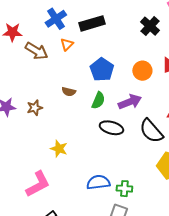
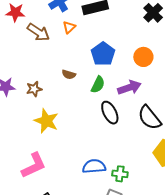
black ellipse: (111, 128) -> (110, 113), turned 45
yellow star: (59, 149) -> (46, 121), moved, size x1.4

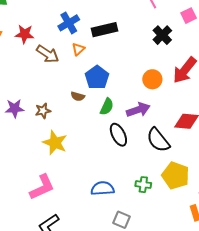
blue pentagon: (103, 54) -> (97, 77), moved
green cross: (120, 174) -> (143, 185), moved

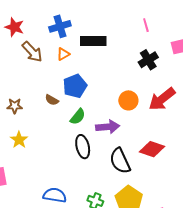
yellow star: (55, 143) -> (19, 140), size x0.7

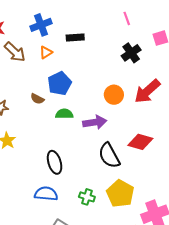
black rectangle: (93, 41) -> (75, 38), size x0.7
green semicircle: (78, 117) -> (64, 114), turned -126
black ellipse: (83, 147) -> (55, 162), moved

